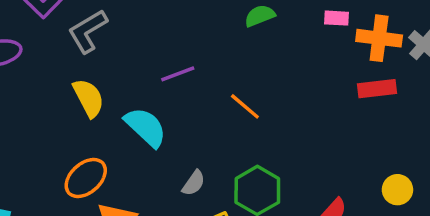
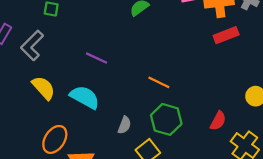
purple line: (178, 74) -> (97, 58), turned 60
orange line: (245, 106) -> (159, 82), moved

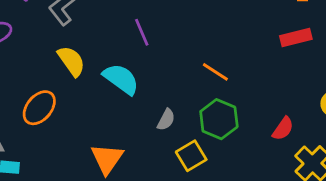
red rectangle: (226, 35) -> (296, 38), moved
purple line: (97, 58) -> (142, 32), turned 35
orange ellipse: (55, 139) -> (39, 108), moved

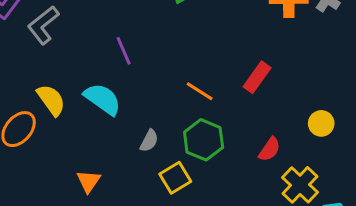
red rectangle: (296, 38) -> (257, 77), moved, turned -40
yellow semicircle: (71, 61) -> (51, 100), moved
orange triangle: (107, 159) -> (89, 181), size x0.7

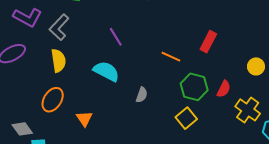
yellow semicircle: (51, 100) -> (58, 61), moved, turned 35
green hexagon: (204, 140) -> (194, 87), moved
yellow square: (175, 178) -> (186, 118), moved
orange triangle: (89, 181) -> (84, 119), moved

